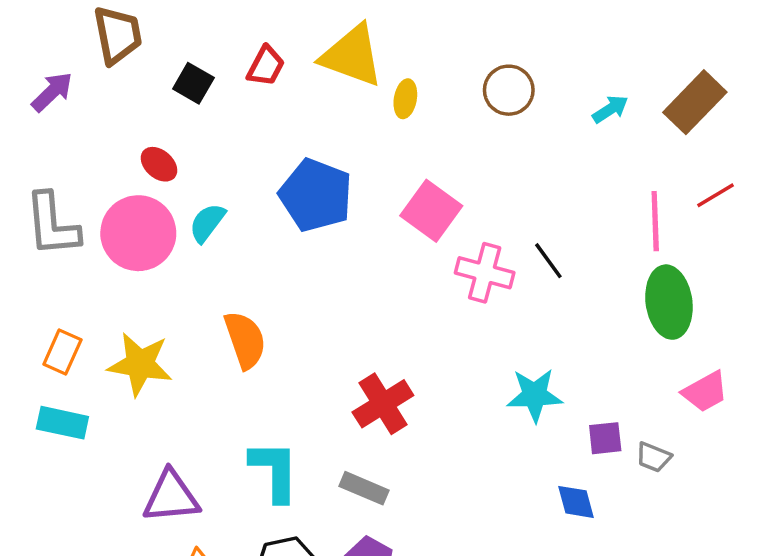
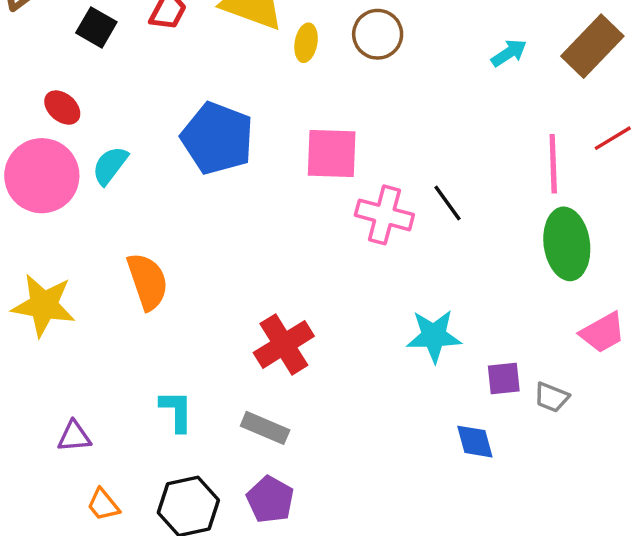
brown circle: (509, 90) -> (378, 34), moved
pink square: (431, 211) -> (332, 154), turned -34
cyan L-shape: (274, 471) -> (176, 411), size x0.7
purple triangle: (171, 497) -> (74, 436), size x0.6

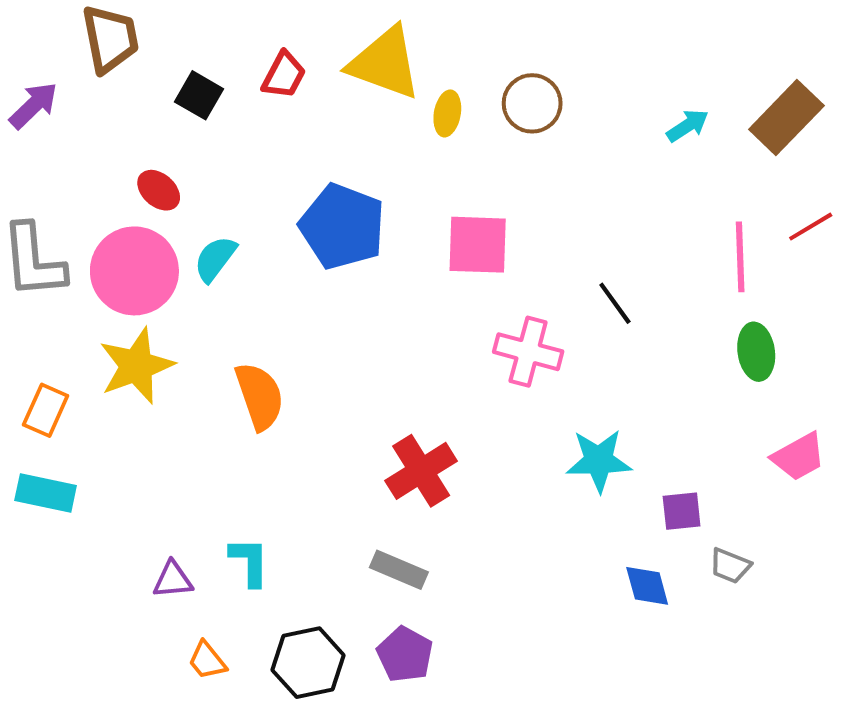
pink cross: (384, 215) -> (528, 352), moved
green ellipse: (567, 244) -> (756, 352), size x0.7
yellow star: (44, 305) -> (136, 366), moved, turned -30
gray trapezoid: (551, 397) -> (730, 566), moved
cyan L-shape: (176, 411) -> (249, 562), moved

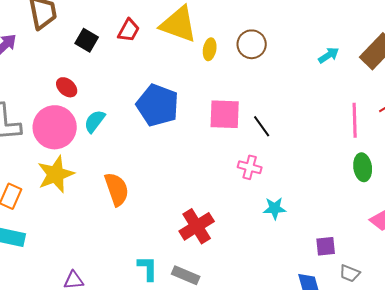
black line: (615, 303) -> (262, 126), moved
pink cross: (528, 352) -> (250, 167), size x0.7
cyan star: (599, 461) -> (275, 208), moved, size x0.7
cyan L-shape: (249, 562) -> (148, 268), moved

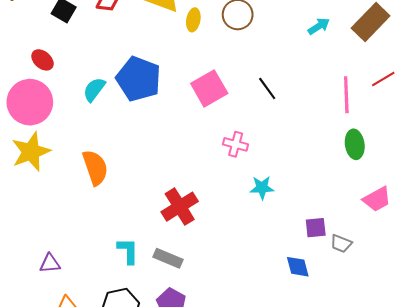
pink square: (225, 114) -> (209, 88), turned -32
cyan semicircle: (95, 121) -> (94, 89), moved
black line: (262, 126) -> (267, 88), moved
gray trapezoid: (350, 273) -> (341, 243), moved

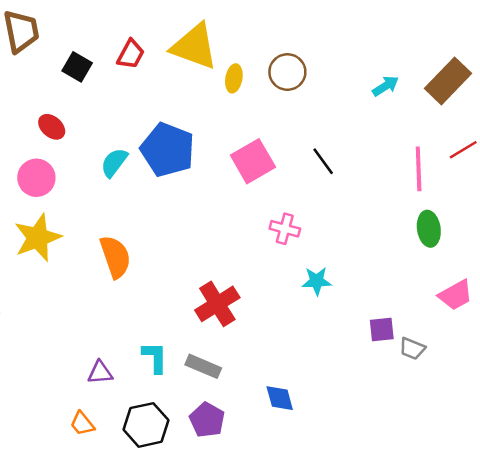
pink circle: (30, 102) -> (36, 178), size x0.7
purple triangle: (50, 264) -> (100, 373), moved
blue diamond: (298, 267) -> (280, 398), moved

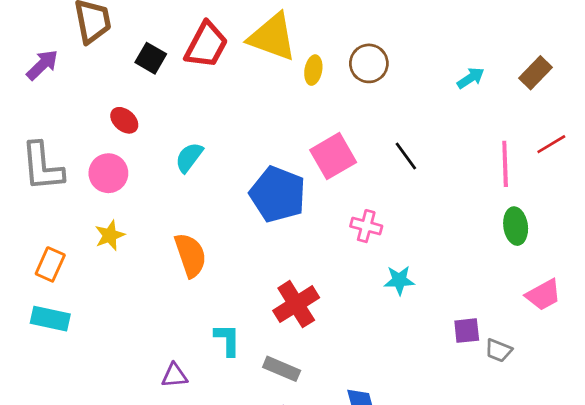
red trapezoid: (131, 54) -> (206, 45), size x1.5
brown rectangle: (448, 81) -> (535, 73), size x0.7
blue pentagon: (168, 150) -> (278, 194), moved
yellow star: (38, 238) -> (110, 235), size x0.6
cyan L-shape: (155, 357) -> (227, 340), moved

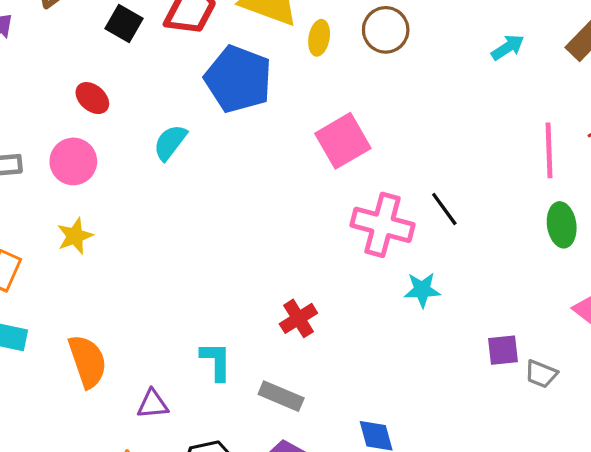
black line: (406, 156) -> (444, 209), moved
blue pentagon: (278, 194) -> (238, 79), moved
pink cross: (366, 226) -> (382, 225), size x1.6
orange semicircle: (190, 255) -> (88, 361), moved
red cross: (296, 304) -> (298, 318), size x0.7

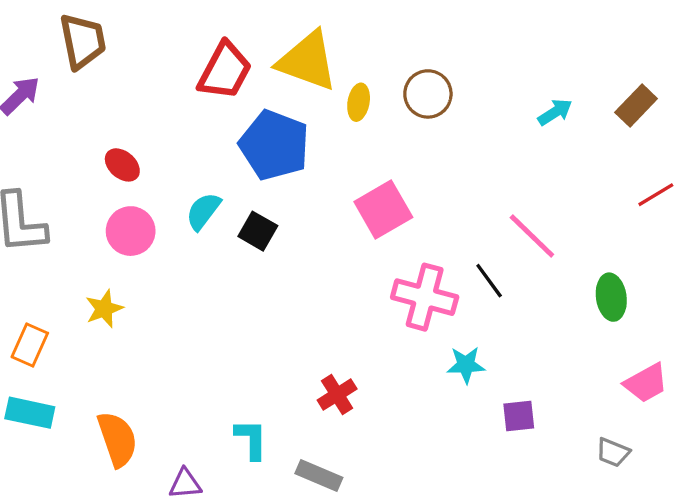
black square: (124, 24) -> (258, 231), moved
pink line: (549, 150) -> (532, 236), moved, turned -44
pink circle: (73, 161) -> (131, 231), moved
purple square: (503, 350) -> (519, 416), moved
gray trapezoid: (541, 374) -> (613, 452), moved

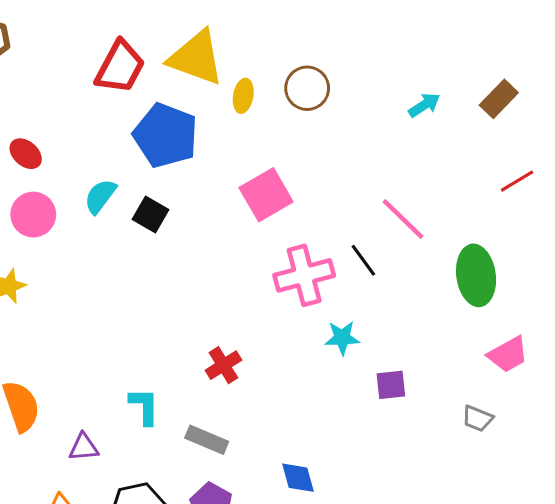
pink cross: (425, 297) -> (304, 275), turned -30
green ellipse: (611, 297) -> (476, 275), size x1.4

